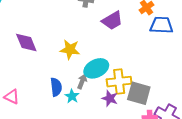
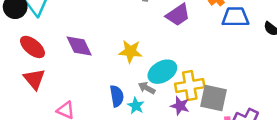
gray arrow: (82, 82) -> (147, 88), turned -80

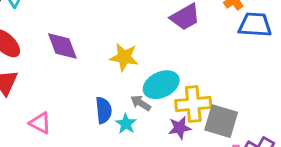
purple star: (180, 106) -> (180, 128), turned -30

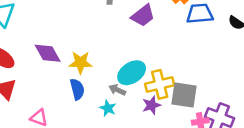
yellow star: (124, 57) -> (81, 63), moved
blue semicircle: (104, 110) -> (77, 89), moved

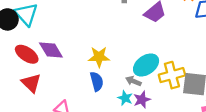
purple diamond: (48, 53) -> (51, 50), moved
purple star: (151, 105) -> (142, 100), moved

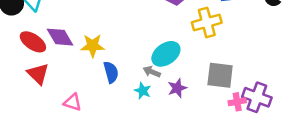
yellow star: (99, 57) -> (93, 46), moved
yellow cross: (172, 75) -> (207, 23), moved
purple star: (142, 100) -> (177, 88), moved

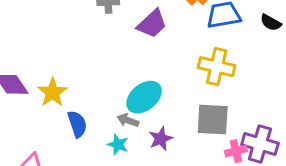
yellow cross: (207, 23) -> (217, 67), moved, turned 32
yellow star: (93, 46) -> (52, 93), turned -30

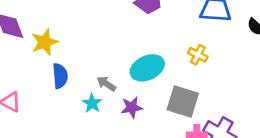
yellow cross: (217, 67) -> (198, 55), size x0.6
cyan ellipse: (144, 97) -> (147, 68), moved

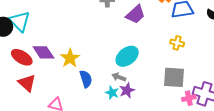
cyan ellipse: (147, 68) -> (127, 56), moved
purple star: (132, 107) -> (127, 90), moved

